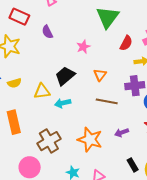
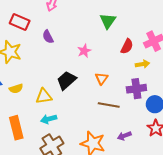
green triangle: (108, 17) -> (108, 21), size x0.7
cyan arrow: (63, 103) -> (49, 119), moved

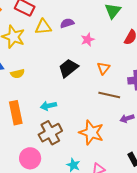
purple semicircle: (48, 37) -> (67, 23), moved, turned 96
yellow triangle: (44, 96) -> (43, 27), moved
purple arrow: (124, 136) -> (127, 118), moved

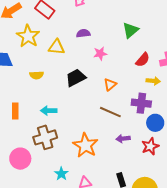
yellow triangle: (43, 27) -> (57, 47), moved
yellow semicircle: (18, 74) -> (37, 75), moved
orange rectangle: (16, 113) -> (15, 111), size x0.7

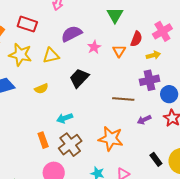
purple semicircle: (83, 33) -> (72, 34), size x1.5
orange triangle: (110, 85) -> (119, 51), moved
orange rectangle: (15, 111) -> (43, 140), moved

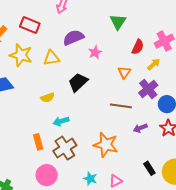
orange triangle: (119, 51) -> (124, 72), moved
yellow arrow: (153, 55) -> (154, 64), turned -32
purple cross: (150, 80) -> (148, 89), turned -30
yellow semicircle: (41, 89) -> (48, 98), moved

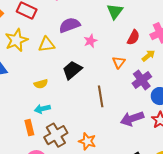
yellow star: (21, 55) -> (16, 40), turned 30
brown line: (121, 106) -> (101, 96), moved, turned 70
cyan arrow: (61, 121) -> (42, 109), moved
purple arrow: (140, 128) -> (132, 119), size x1.6
orange star: (106, 145) -> (87, 141), moved, size x0.7

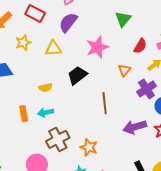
purple semicircle: (70, 25) -> (68, 22), moved, turned -35
yellow star: (16, 40) -> (23, 43), size x0.7
pink star: (90, 41) -> (97, 47), size x1.6
orange rectangle: (29, 128) -> (24, 114), moved

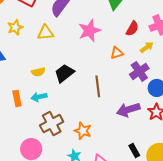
orange triangle: (124, 70) -> (117, 53), turned 32
black trapezoid: (77, 75) -> (64, 73), moved

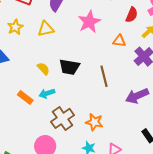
orange triangle: (117, 53) -> (119, 41), turned 32
yellow semicircle: (38, 72) -> (43, 69), turned -112
black trapezoid: (64, 73) -> (69, 67), turned -125
orange rectangle: (17, 98) -> (25, 97), turned -35

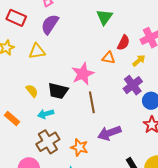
pink star: (89, 22) -> (83, 74), moved
orange triangle: (119, 41) -> (109, 58), moved
cyan arrow: (47, 93) -> (46, 114), moved
purple arrow: (137, 96) -> (109, 133), moved

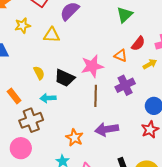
purple cross: (133, 85) -> (125, 85), moved
brown cross: (48, 142) -> (31, 120), moved

